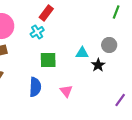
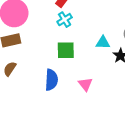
cyan cross: (37, 32) -> (65, 20), moved

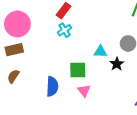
green square: (66, 50) -> (78, 70), moved

